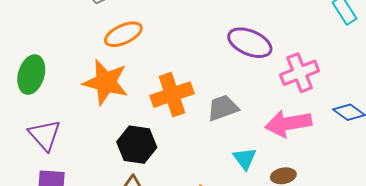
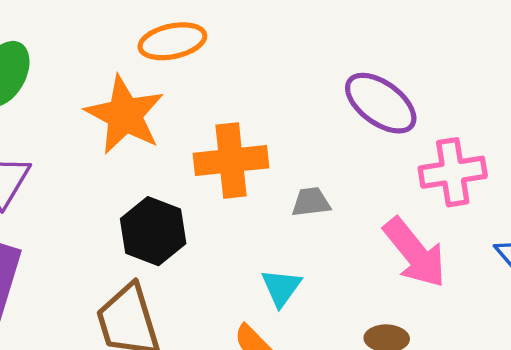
gray trapezoid: (223, 108) -> (311, 202), size x0.7
pink arrow: (288, 123) -> (415, 253), turned -132
cyan triangle: (245, 159) -> (281, 287), moved

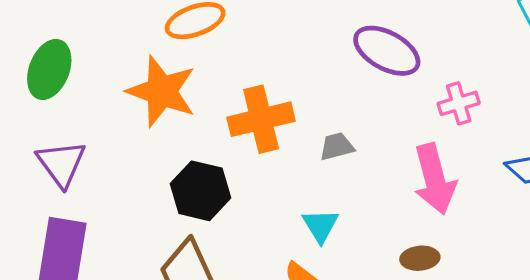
pink cross: (453, 172) -> (459, 103), size x0.7
pink arrow: (415, 253) -> (435, 179), turned 32

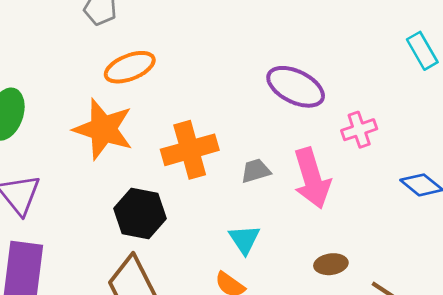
pink arrow: (435, 179) -> (312, 178), moved

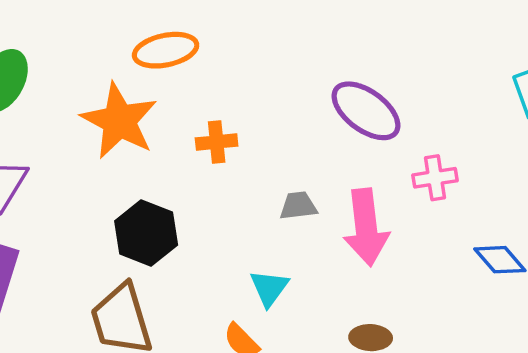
orange cross: (190, 150) -> (217, 142), moved, size x0.6

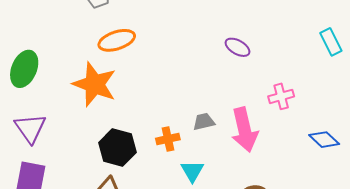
purple ellipse: (366, 111) -> (238, 47), moved, size x0.6
orange cross: (217, 142) -> (168, 139), moved

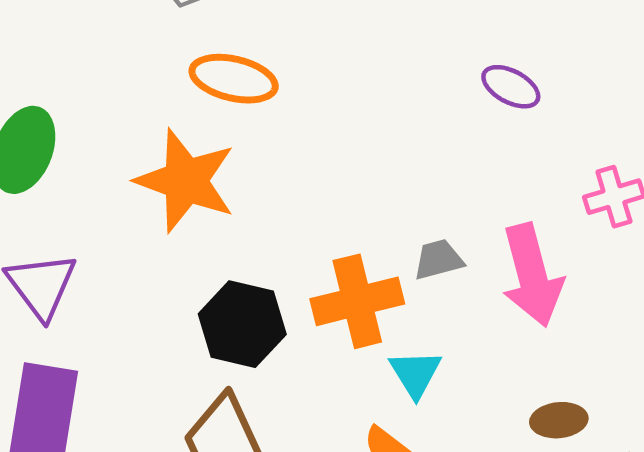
orange ellipse: (117, 40) -> (234, 79), turned 33
orange cross: (168, 139) -> (357, 301), size x1.6

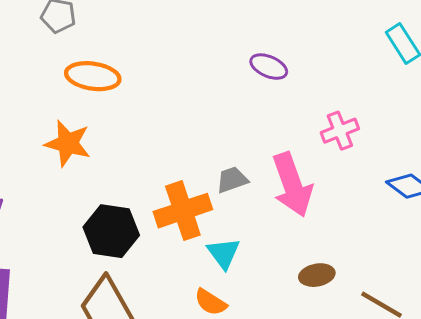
orange star: (186, 181) -> (68, 143), size x0.7

